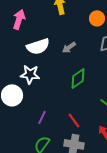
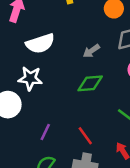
gray arrow: (69, 47) -> (91, 51), moved
green diamond: (78, 78) -> (90, 83), turned 30

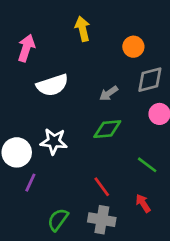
white star: (30, 78) -> (54, 141), moved
purple line: (45, 132) -> (30, 183), moved

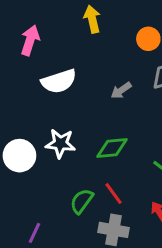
green diamond: (107, 129) -> (112, 148), moved
purple line: (30, 183) -> (35, 233), moved
green semicircle: (58, 220) -> (82, 201), moved

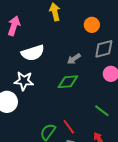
white star: (60, 143) -> (24, 81), moved
green diamond: (112, 148) -> (68, 82), moved

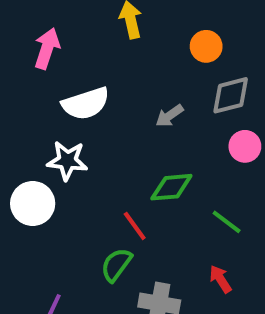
green diamond: (68, 82) -> (171, 187), moved
red line: (69, 127) -> (135, 226), moved

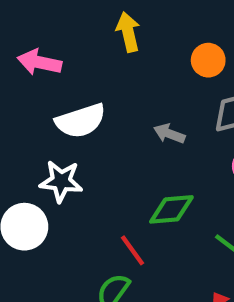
pink arrow: (47, 48) -> (39, 62), turned -96
gray arrow: (169, 116) -> (169, 134), turned 56

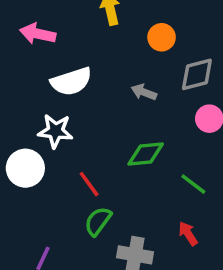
orange circle: (208, 60) -> (162, 37), moved
red line: (132, 250) -> (89, 184), moved

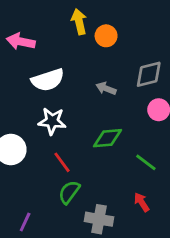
orange circle: (162, 37) -> (106, 36), moved
white star: (55, 131) -> (52, 121), moved

